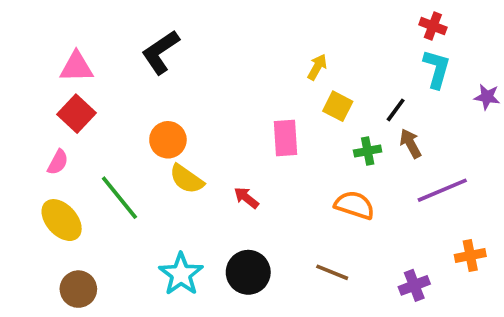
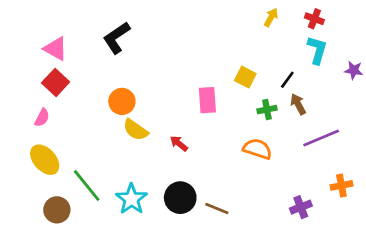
pink triangle: (76, 67) -> (56, 49), turned 30
yellow arrow: (317, 67) -> (271, 17), moved
green line: (119, 198) -> (87, 185), moved
brown line: (332, 272) -> (217, 208), moved

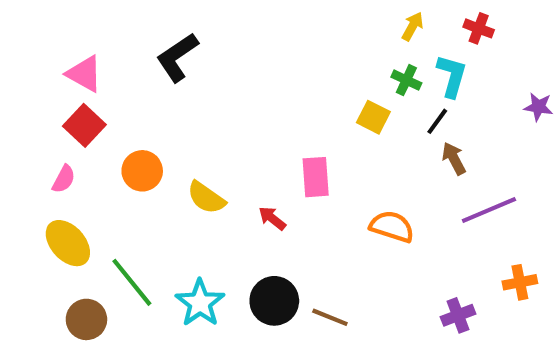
cyan L-shape: (317, 50) -> (452, 76), moved
pink rectangle: (207, 100) -> (316, 177), moved
orange circle: (122, 101) -> (142, 171), moved
green cross: (267, 110) -> (406, 80), moved, turned 36

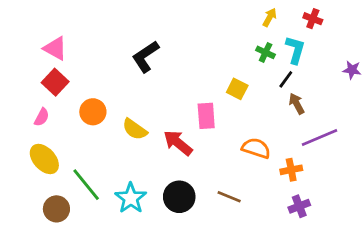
black L-shape: (177, 57) -> (146, 56), moved
yellow square: (373, 117) -> (237, 89), moved
red arrow: (272, 218) -> (178, 143), size x1.6
orange cross: (520, 282) -> (291, 170), moved
brown line: (330, 317) -> (229, 197), moved

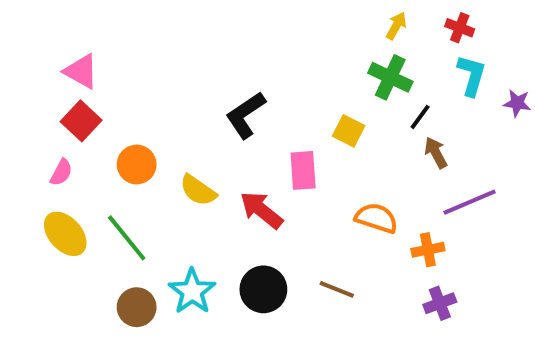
cyan L-shape: (295, 50) -> (472, 75), moved
green cross: (266, 52) -> (390, 77), size x1.5
black L-shape: (146, 56) -> (246, 115), moved
green line: (86, 185) -> (127, 238), moved
brown circle: (56, 209) -> (137, 307), moved

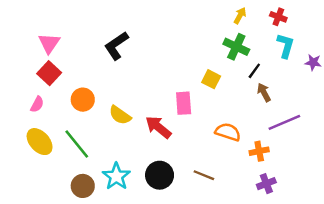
pink triangle: (81, 71) -> (49, 43), turned 35
black L-shape: (246, 115) -> (116, 46), moved

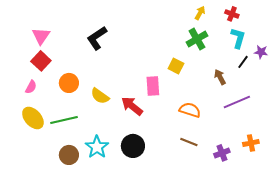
green cross: (236, 47) -> (197, 39), turned 35
black line: (254, 71) -> (243, 62), moved
green line: (77, 144) -> (64, 120), turned -64
orange cross: (259, 151) -> (251, 143), moved
brown line: (204, 175) -> (189, 142), moved

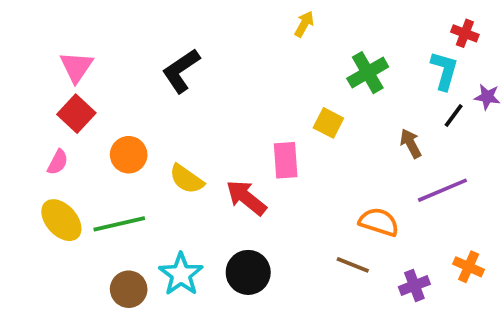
yellow arrow: (200, 13) -> (304, 24), moved
red cross: (232, 14) -> (465, 33), moved
orange semicircle: (190, 110) -> (379, 222), moved
orange cross: (251, 143) -> (469, 267), turned 35

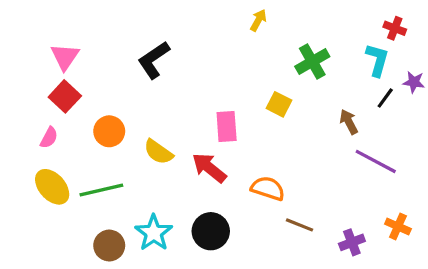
pink rectangle: (286, 160) -> (227, 127), moved
purple line: (442, 190) -> (376, 161), turned 51
orange semicircle: (379, 222) -> (268, 188), moved

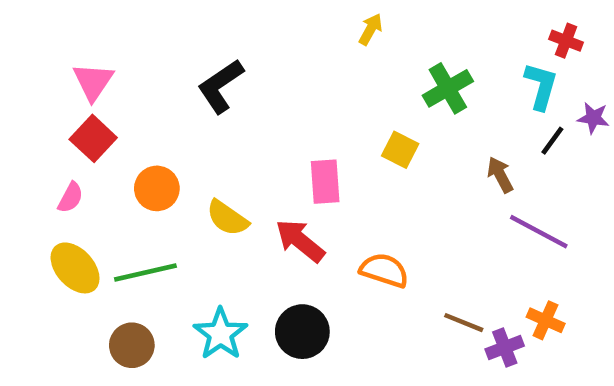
brown line: (300, 225) -> (464, 323), moved
orange cross: (398, 226) -> (546, 320), moved
brown circle: (109, 246) -> (132, 345), moved

